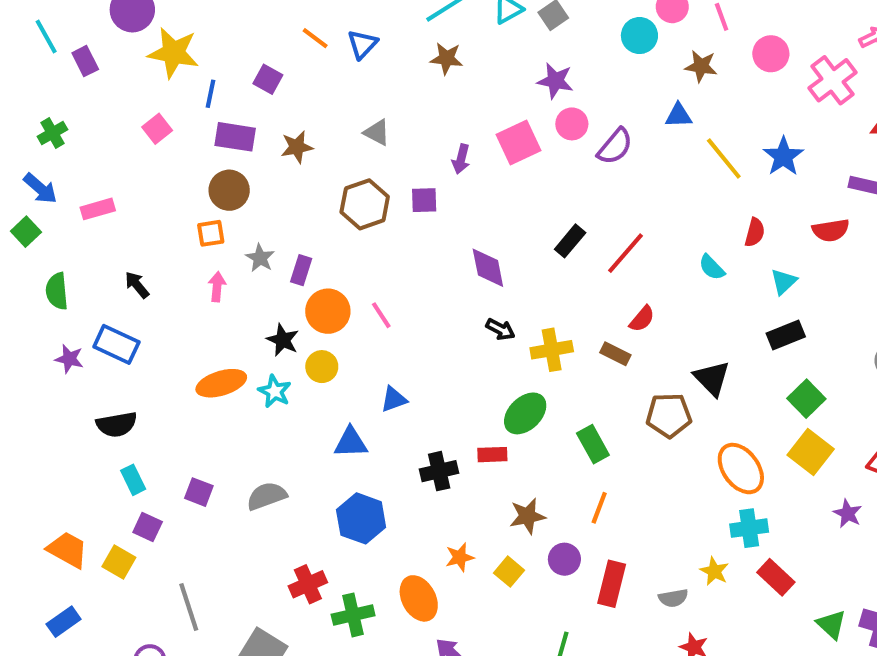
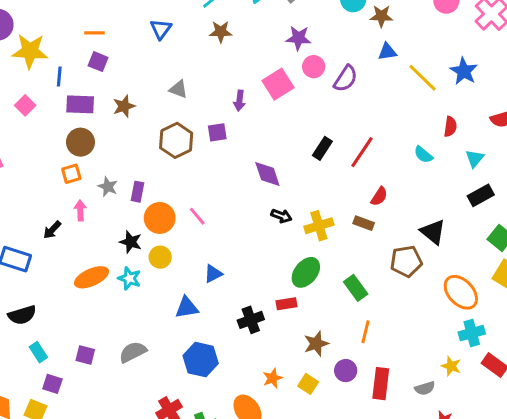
orange line: (315, 38) -> (94, 33), moved, turned -30
brown star: (701, 66) -> (381, 16), moved
black arrow: (137, 285) -> (52, 230), moved, turned -90

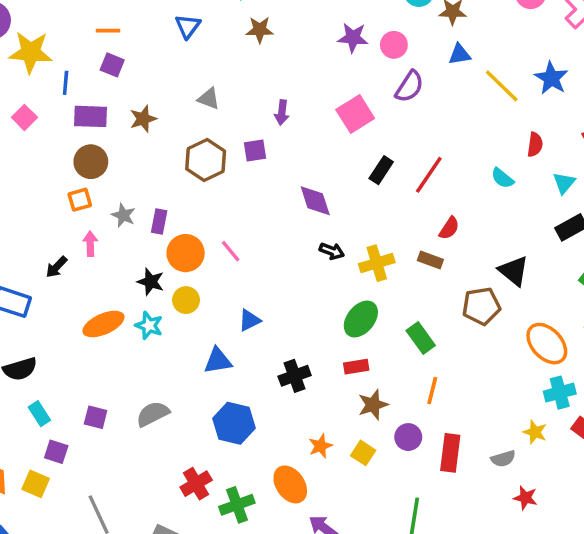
pink circle: (314, 67) -> (394, 45), moved
pink square: (278, 84) -> (355, 114), moved
red rectangle: (287, 304) -> (356, 367), moved

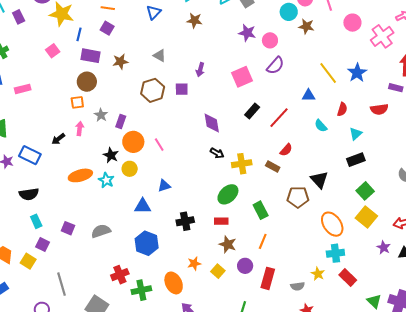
blue triangle: (460, 54) -> (309, 95), moved
brown star: (373, 405) -> (228, 244), turned 30

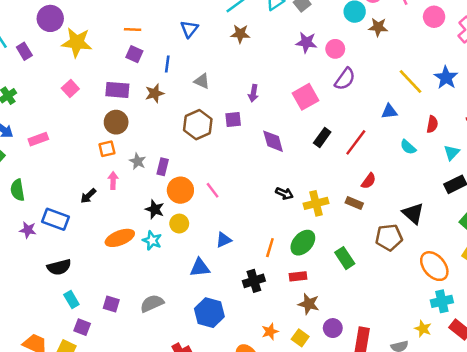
blue line: (79, 34) -> (167, 64), moved
purple diamond: (212, 123) -> (273, 141), moved
orange line: (263, 241) -> (270, 248), moved

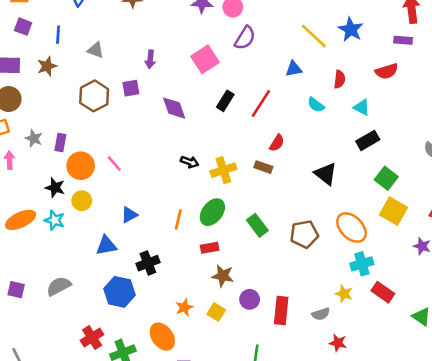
cyan triangle: (452, 152) -> (362, 107), turned -42
brown pentagon: (389, 237) -> (304, 234), moved
black cross: (254, 281) -> (148, 263), moved

